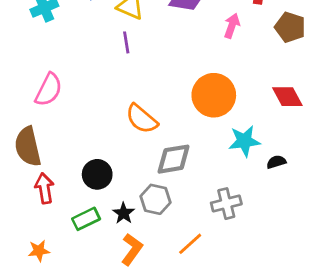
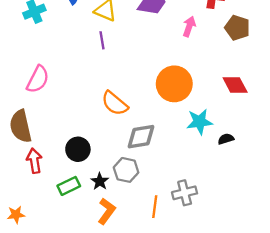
gray cross: (226, 204) -> (185, 193), moved
orange line: (190, 244) -> (155, 207), turned -40
orange star: (39, 251) -> (16, 215), moved

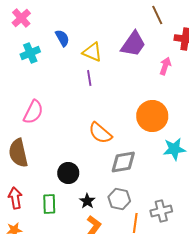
red arrow: (34, 161) -> (15, 198), moved
gray hexagon: (126, 170) -> (119, 199), moved
green rectangle: (69, 186) -> (49, 204), moved, turned -66

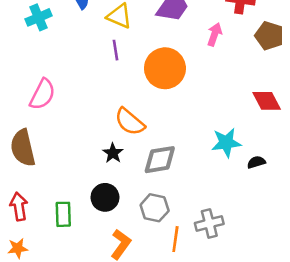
orange circle: (152, 116) -> (165, 68), moved
black circle: (68, 173) -> (105, 197), moved
black star: (87, 201) -> (113, 153), moved

